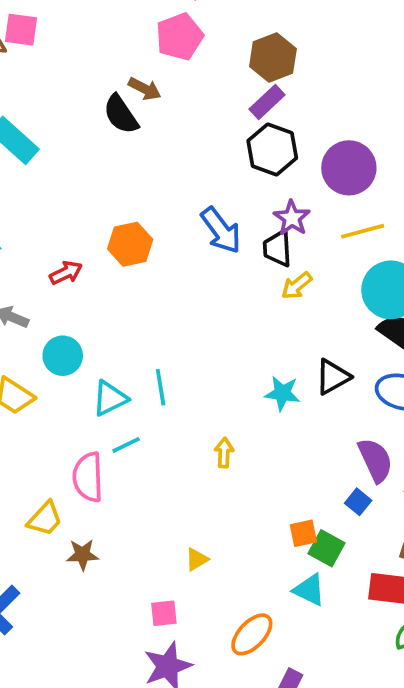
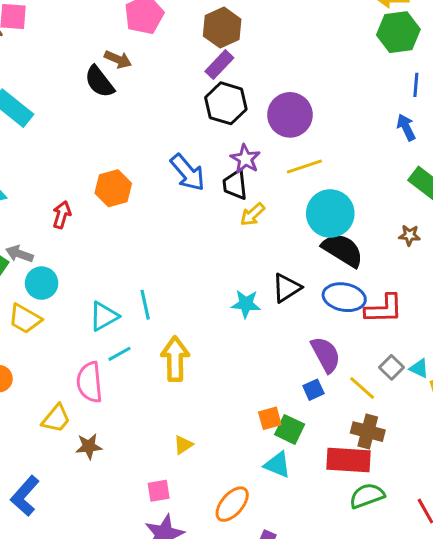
red arrow: (66, 273) -> (62, 215), turned -44
cyan circle: (63, 356) -> (42, 283), moved
yellow arrow: (224, 453) -> (175, 359), moved, size x1.8
blue square: (358, 502) -> (313, 390), turned 30

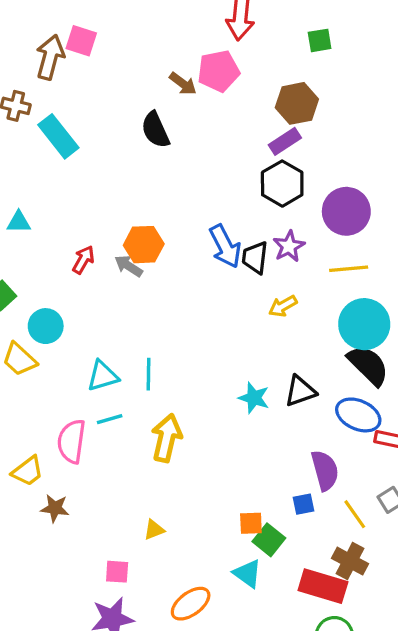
brown arrow: (118, 59) -> (183, 84), moved
black trapezoid: (235, 185) -> (255, 258), moved
gray arrow: (19, 254) -> (129, 266), moved

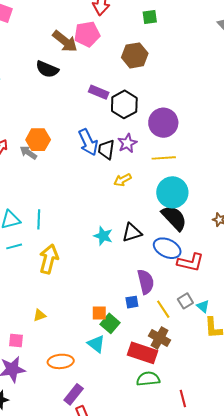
brown arrow: (183, 84) -> (65, 41), size x1.5
black semicircle: (155, 130) -> (47, 69), turned -45
purple rectangle: (285, 141) -> (99, 92), moved, turned 54
orange ellipse: (191, 604) -> (61, 361), turned 30

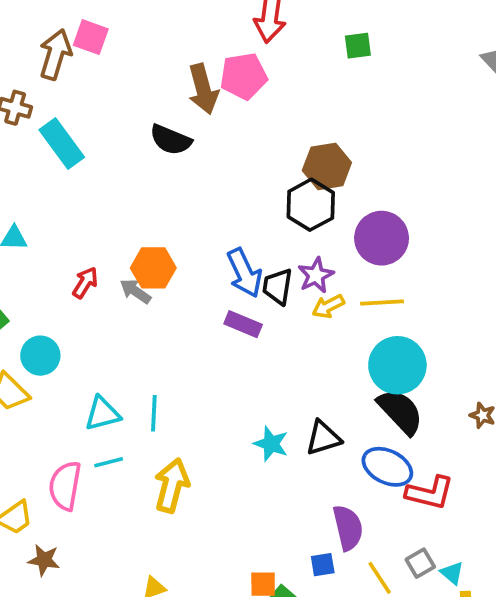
brown arrow: (65, 41) -> (203, 89), turned 36
brown hexagon: (135, 55) -> (327, 166), moved
purple rectangle: (99, 92) -> (243, 324), moved
yellow arrow: (123, 180) -> (328, 306), moved

